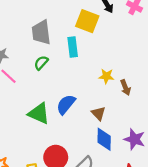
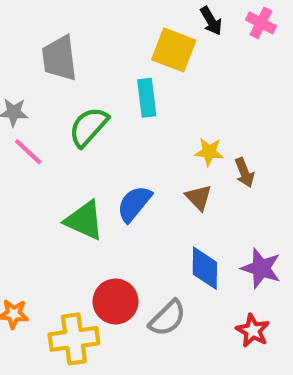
gray trapezoid: (41, 32) -> (59, 58), moved
green semicircle: (41, 63) -> (88, 127), size x1.5
brown triangle: (98, 113) -> (199, 198), moved

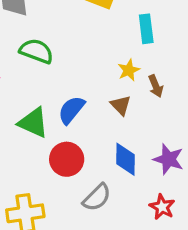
cyan rectangle: (147, 98) -> (146, 29), moved
green semicircle: (88, 127) -> (36, 51), turned 68
yellow star: (209, 152) -> (129, 70), turned -30
red circle: (116, 301) -> (67, 159), moved

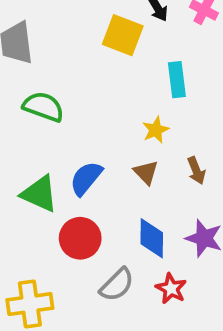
brown arrow: (156, 86) -> (196, 171), moved
red star: (162, 207) -> (171, 289), moved

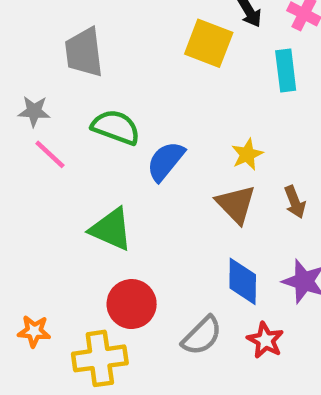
cyan rectangle: (177, 80) -> (286, 71), moved
brown triangle: (146, 172) -> (236, 204), size x1.4
blue semicircle: (86, 178) -> (166, 161), moved
red circle: (80, 238) -> (132, 304), moved

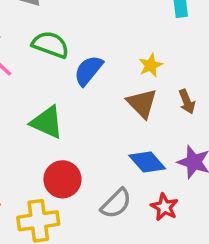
blue diamond: (243, 281) -> (147, 162), turned -42

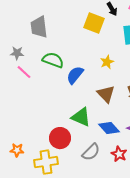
yellow star: (151, 65) -> (107, 62), moved
green triangle: (47, 122) -> (81, 117), moved

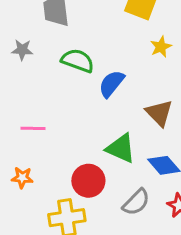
yellow star: (107, 62) -> (161, 47), moved
pink line: (24, 72) -> (33, 128), moved, turned -42
orange star: (17, 150) -> (22, 178), moved

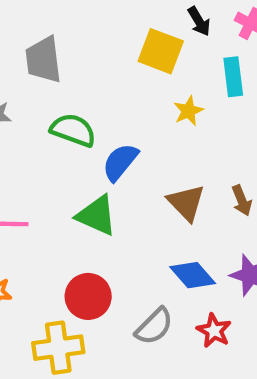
green triangle: (121, 148) -> (97, 215), moved

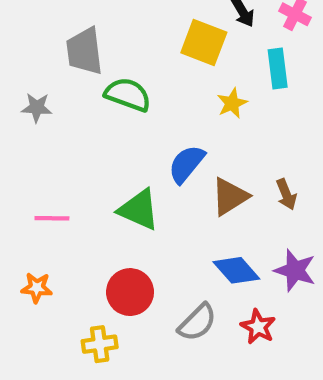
green semicircle: (73, 130) -> (128, 95), moved
blue semicircle: (120, 162) -> (186, 164), moved
brown triangle: (186, 203) -> (230, 197), turned 42
yellow cross: (58, 348) -> (100, 344), size x0.7

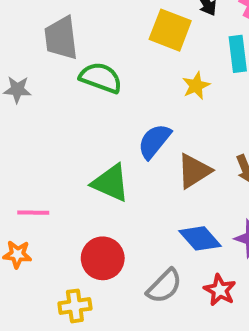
pink line: (52, 218) -> (33, 213), moved

